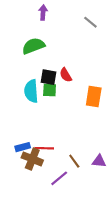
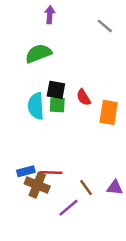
red semicircle: (66, 75) -> (84, 97), moved

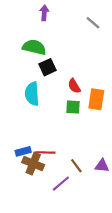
green semicircle: (38, 53) -> (34, 47), turned 35
black square: (56, 90) -> (48, 67), moved, turned -35
green square: (57, 105) -> (73, 107), moved

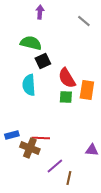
red semicircle: (74, 86) -> (67, 78), size x1.5
blue rectangle: (23, 151) -> (12, 135), moved
brown line: (76, 166) -> (69, 178), moved, turned 48

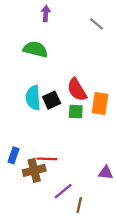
black square: (43, 61) -> (52, 100), moved
blue rectangle: (12, 135) -> (13, 155), turned -56
brown cross: (30, 148) -> (34, 170), turned -36

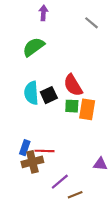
green semicircle: (35, 49) -> (34, 47), turned -50
orange rectangle: (100, 104) -> (87, 109), moved
blue rectangle: (13, 155) -> (25, 148), moved
brown line: (79, 205) -> (75, 195), turned 56

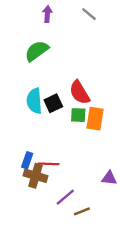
gray line: (92, 23) -> (89, 14), moved
brown cross: (32, 162) -> (35, 176), turned 30

